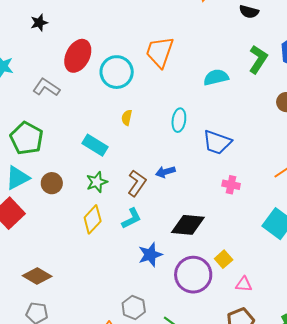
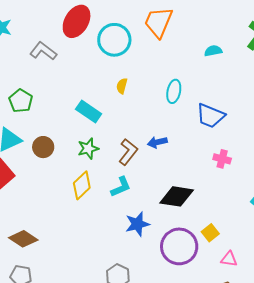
cyan semicircle: (216, 77) -> (213, 51), size x0.7
green pentagon: (27, 138) -> (21, 101), size x0.7

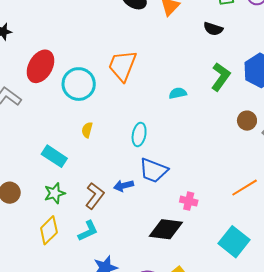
blue trapezoid: (211, 116) -> (153, 170), moved
black diamond: (177, 196) -> (166, 229), moved

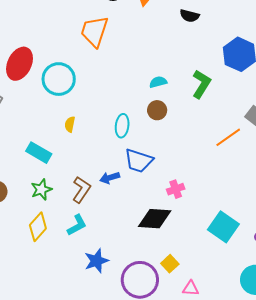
orange trapezoid: (123, 66) -> (94, 31), moved
green L-shape: (221, 77) -> (201, 84), moved
brown circle: (247, 121) -> (157, 110), moved
orange line: (245, 188) -> (228, 137), moved
pink cross: (189, 201) -> (176, 189), turned -30

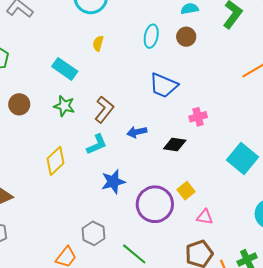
cyan ellipse: (122, 126) -> (151, 36), moved
blue arrow: (110, 178) -> (137, 132), moved
green star: (41, 189) -> (64, 106), turned 30
black diamond: (155, 219) -> (175, 145), size x0.7
yellow diamond: (38, 227) -> (55, 161), moved

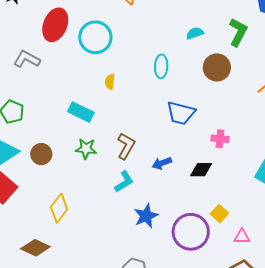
brown circle: (186, 37) -> (217, 67), moved, size x1.4
pink cross: (198, 117) -> (220, 139), turned 30
yellow diamond: (55, 161) -> (59, 208), moved

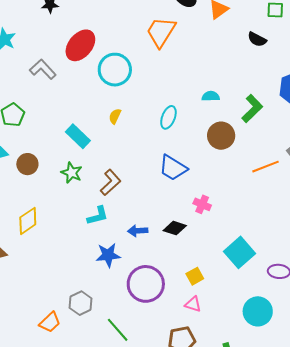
blue arrow: (162, 163) -> (138, 231), moved
yellow square: (219, 214) -> (195, 276), moved

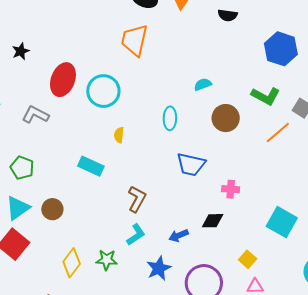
green L-shape: (252, 108) -> (266, 96), moved, turned 92
green star: (72, 173) -> (107, 260), moved

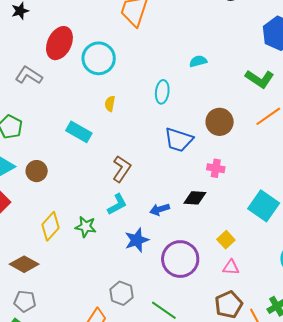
brown circle: (226, 118) -> (220, 122), moved

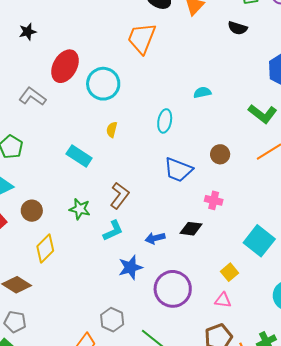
brown circle: (220, 122) -> (220, 154), size x0.7
brown circle: (37, 171) -> (32, 211), moved
green star: (86, 227) -> (80, 209), moved
yellow square: (226, 240) -> (230, 272), moved

